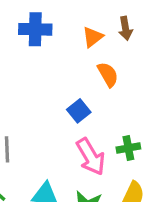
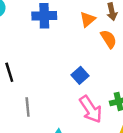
orange semicircle: (108, 74) -> (109, 39), moved

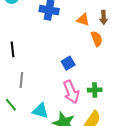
orange triangle: (88, 19) -> (83, 20), turned 48

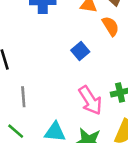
blue square: (68, 63) -> (80, 51), moved

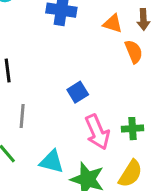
blue square: (80, 51) -> (78, 92), moved

